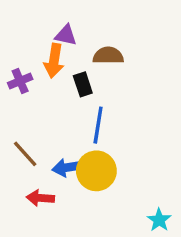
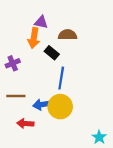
purple cross: (20, 81) -> (13, 63), moved
black rectangle: (83, 84) -> (52, 53), turned -32
brown line: (25, 154) -> (16, 96), turned -48

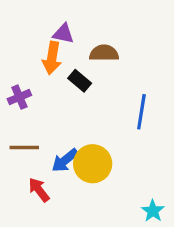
blue line: (61, 78) -> (141, 112), moved
blue arrow: (42, 104) -> (65, 160), turned -30
red arrow: (25, 123) -> (39, 190), turned 49

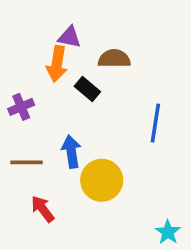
blue arrow: (65, 160) -> (71, 152), moved, turned 120

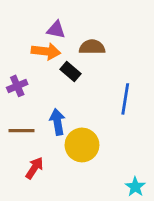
orange arrow: (57, 64) -> (46, 51), turned -92
red arrow: (43, 209) -> (34, 168), turned 70

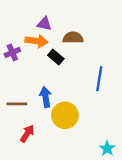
purple cross: (17, 86) -> (12, 52), moved

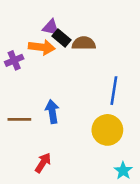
black rectangle: (56, 57) -> (61, 38), moved
yellow circle: (65, 115) -> (107, 130), moved
red arrow: (27, 134) -> (43, 163), moved

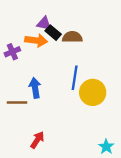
blue line: (114, 91) -> (75, 78), moved
blue arrow: (52, 112) -> (35, 88), moved
yellow circle: (107, 130) -> (93, 92), moved

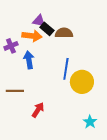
blue arrow: (35, 88) -> (29, 60), moved
red arrow: (37, 140) -> (38, 110), moved
cyan star: (106, 147) -> (90, 122), moved

